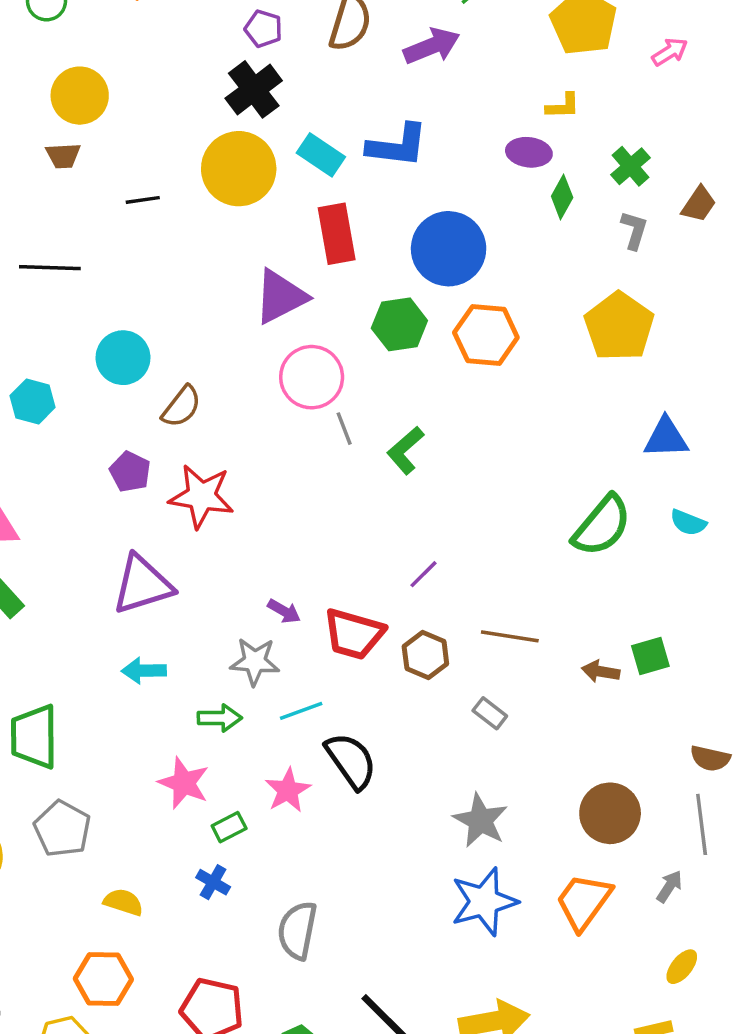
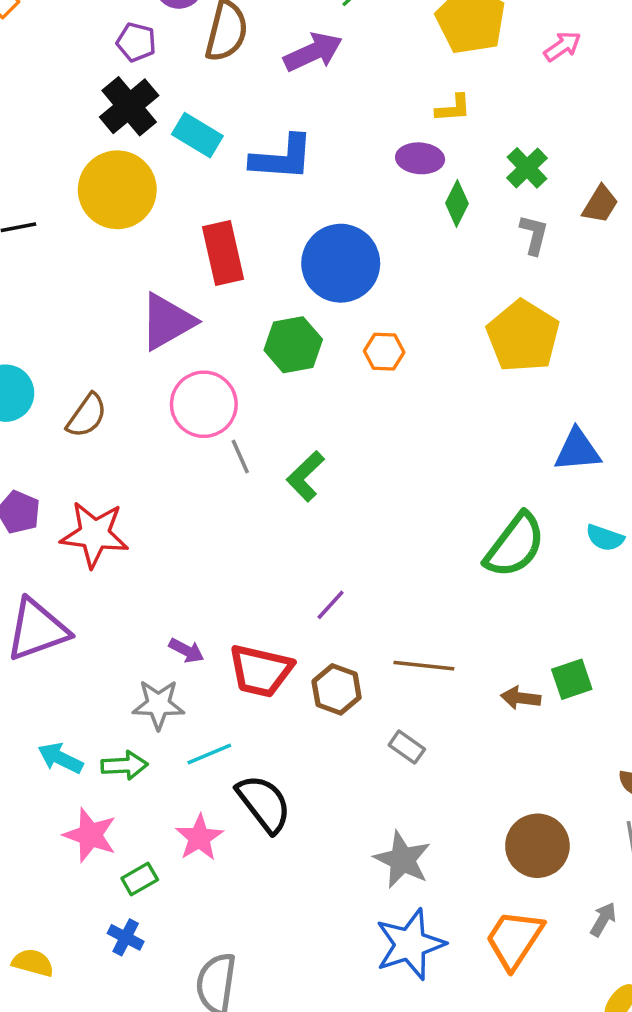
cyan rectangle: (321, 155) -> (197, 135), moved
orange hexagon: (486, 335) -> (384, 352), size x0.6
brown semicircle: (181, 407) -> (87, 416), moved
cyan arrow: (144, 671) -> (60, 758), moved, turned 30

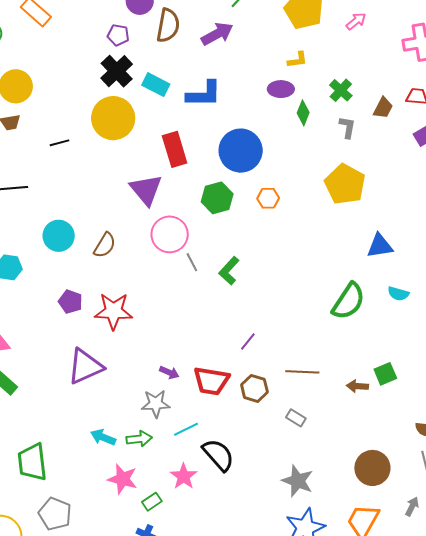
purple triangle: (167, 322) -> (146, 190), turned -36

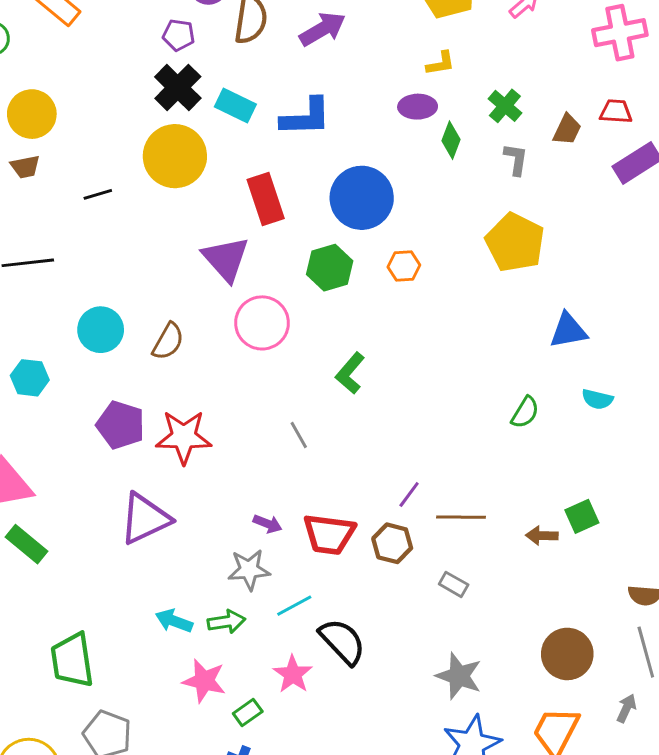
gray line: (192, 262) -> (299, 435), moved
green semicircle: (348, 301) -> (525, 412), size x0.6
purple pentagon: (70, 302) -> (121, 425), size x1.4
purple line: (248, 341) -> (409, 495), moved

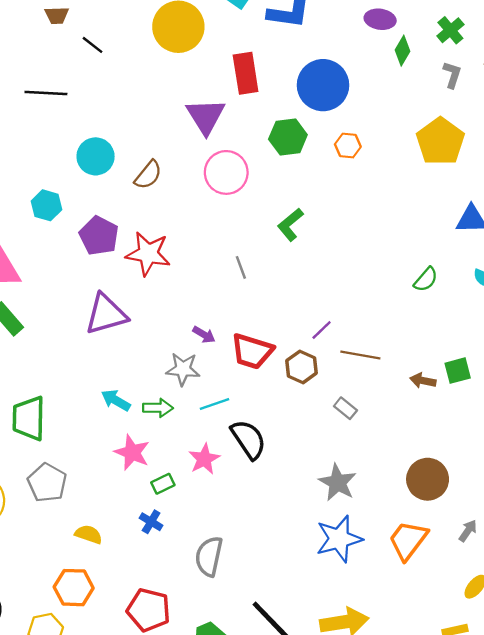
black line: (98, 194) -> (92, 45), moved, turned 45
cyan hexagon: (30, 378) -> (46, 205), moved

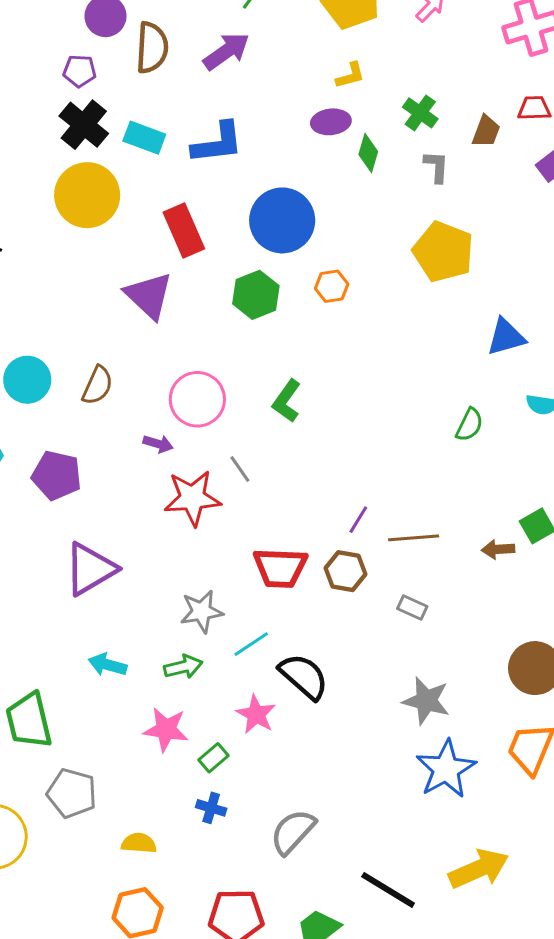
pink circle: (226, 172) -> (197, 399), moved
red star: (148, 254) -> (192, 498), moved
purple arrow: (204, 335) -> (158, 444), moved
cyan arrow: (116, 400) -> (108, 665), moved
gray semicircle: (209, 556) -> (293, 832), turned 45

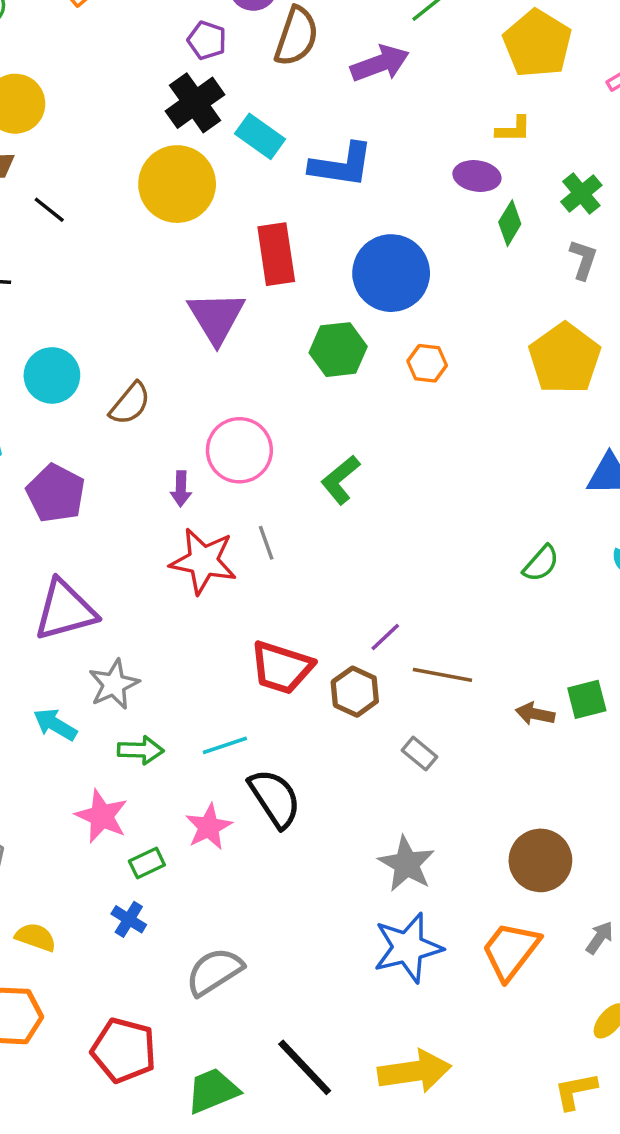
purple arrow: (158, 444) -> (181, 489), turned 60
gray star: (202, 611) -> (114, 684), moved, turned -30

